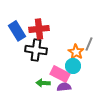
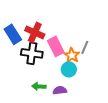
red cross: (39, 29) -> (35, 32), turned 30
pink rectangle: (60, 74) -> (56, 46), moved, turned 36

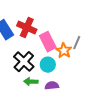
black cross: (32, 53) -> (24, 62), moved, turned 35
cyan circle: (69, 69) -> (48, 65), moved

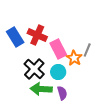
green arrow: (31, 82) -> (41, 89), size x1.5
purple semicircle: (52, 86) -> (62, 93), turned 80

